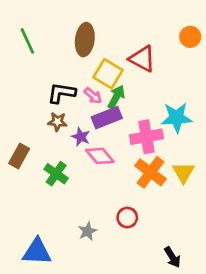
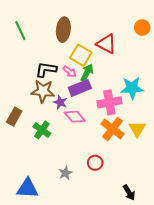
brown star: (57, 122) -> (43, 91), size x1.6

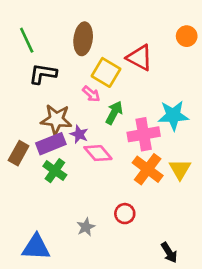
black L-shape: (46, 70) -> (43, 74), moved
green arrow: (87, 73) -> (114, 113), moved
purple rectangle: (80, 88) -> (51, 144), moved

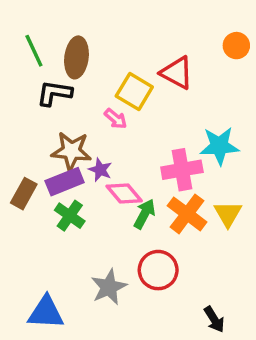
brown ellipse: (83, 39) -> (76, 57), moved
green arrow: (114, 113) -> (145, 214), moved
red circle: (125, 214) -> (158, 270), size x1.5
gray star: (86, 227) -> (109, 287), size x1.5

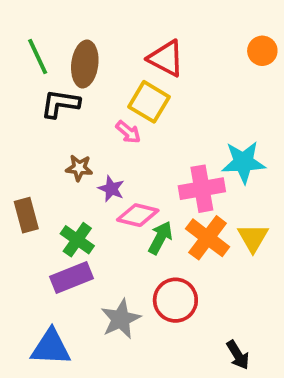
red triangle: (177, 73) -> (166, 58), moved
brown star: (71, 151) -> (79, 168), size x0.6
purple rectangle: (65, 182) -> (72, 277), moved
brown rectangle: (24, 194) -> (26, 215), turned -44
pink diamond: (124, 194) -> (138, 215), turned -36

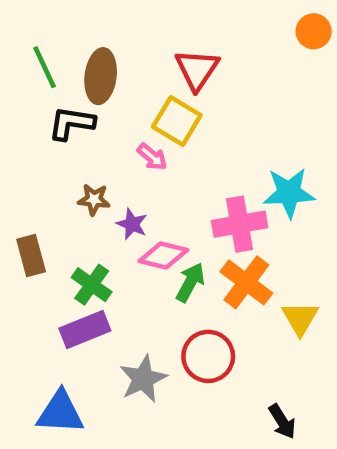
orange circle: (262, 51) -> (314, 31), moved
red triangle: (166, 58) -> (197, 69), turned 36
yellow triangle: (253, 238) -> (300, 318), moved

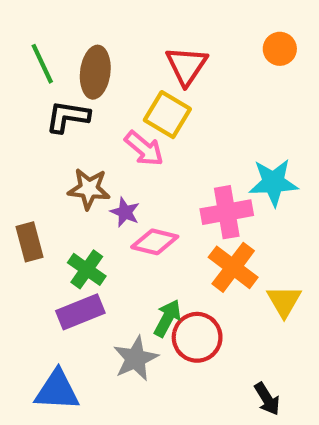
orange circle: (314, 31) -> (280, 49), moved
pink arrow: (152, 157) -> (144, 149), size x1.4
brown star: (94, 199) -> (89, 189), size x1.4
green arrow: (190, 282) -> (167, 318), moved

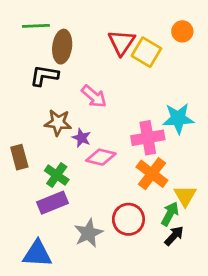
green line: (42, 64) -> (36, 26), moved, turned -68
yellow square: (167, 115) -> (146, 52), moved
green arrow: (167, 318) -> (170, 214), moved
black arrow: (267, 399) -> (174, 236), moved, turned -105

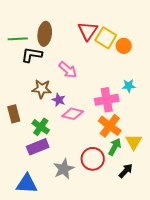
green line: (36, 26) -> (18, 39), moved
orange circle: (182, 31) -> (124, 46), moved
cyan star: (178, 118) -> (129, 86), size x0.6
green arrow: (170, 214) -> (115, 147), moved

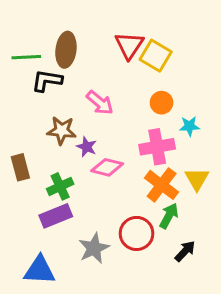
orange circle: (124, 46) -> (162, 103), moved
green cross: (41, 127) -> (60, 186), turned 30
yellow triangle: (134, 142) -> (197, 179), moved

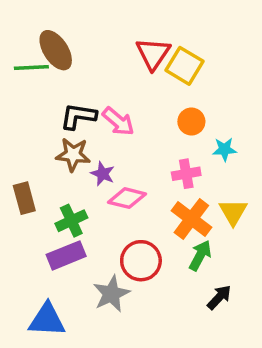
brown ellipse: (66, 50) -> (56, 50), moved, turned -40
black L-shape: (47, 81) -> (78, 116), moved
pink cross: (157, 147) -> (186, 174), size x0.7
red circle: (137, 233) -> (141, 261), moved

